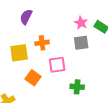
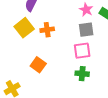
yellow square: (19, 53) -> (24, 28), moved, turned -30
pink square: (57, 65) -> (82, 51), moved

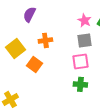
yellow square: (24, 28) -> (15, 48), moved
orange square: (38, 65) -> (34, 64), moved

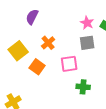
orange cross: (45, 40) -> (48, 43), turned -32
pink square: (80, 61) -> (69, 64), moved

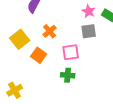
green cross: (83, 87) -> (68, 75), moved

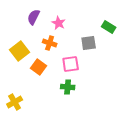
pink star: (89, 11) -> (59, 23), moved
orange cross: (50, 31) -> (50, 43), turned -32

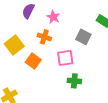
gray square: (89, 43) -> (83, 37), turned 35
green cross: (68, 87) -> (74, 81), moved

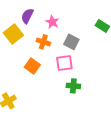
gray square: (83, 37) -> (71, 42), moved
yellow square: (14, 45) -> (13, 34), moved

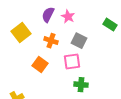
purple semicircle: (27, 16) -> (48, 15), moved
pink star: (52, 22) -> (68, 17), moved

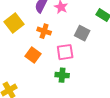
gray square: (79, 41) -> (82, 33), moved
green cross: (81, 85) -> (62, 75), moved

